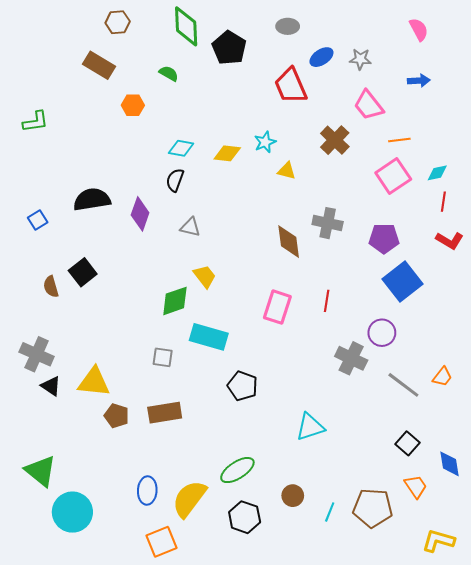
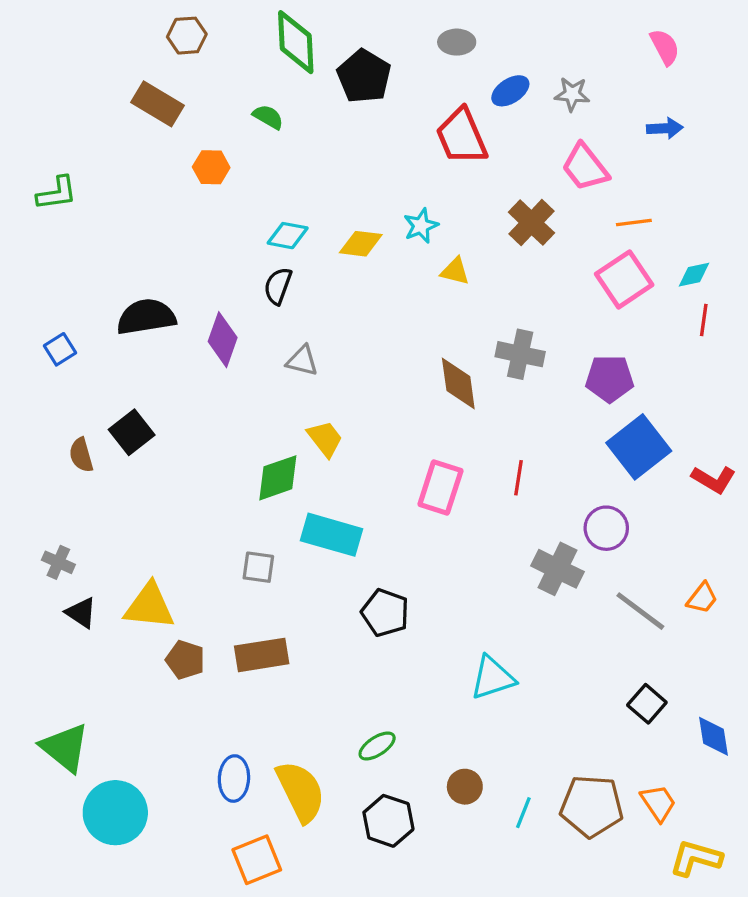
red L-shape: (450, 240) -> (714, 479), moved
gray cross: (37, 354) -> (58, 562), size x0.6
green ellipse: (237, 470) -> (377, 746), size x0.7
orange trapezoid: (416, 486) -> (658, 803), moved
yellow semicircle: (189, 499) -> (301, 792), turned 117

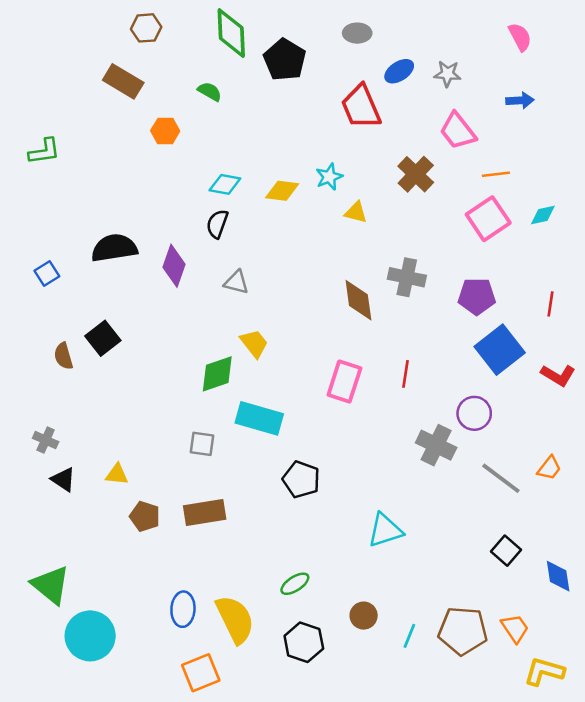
red line: (704, 320) -> (551, 304), moved
yellow triangle: (149, 606) -> (117, 474), size x0.6

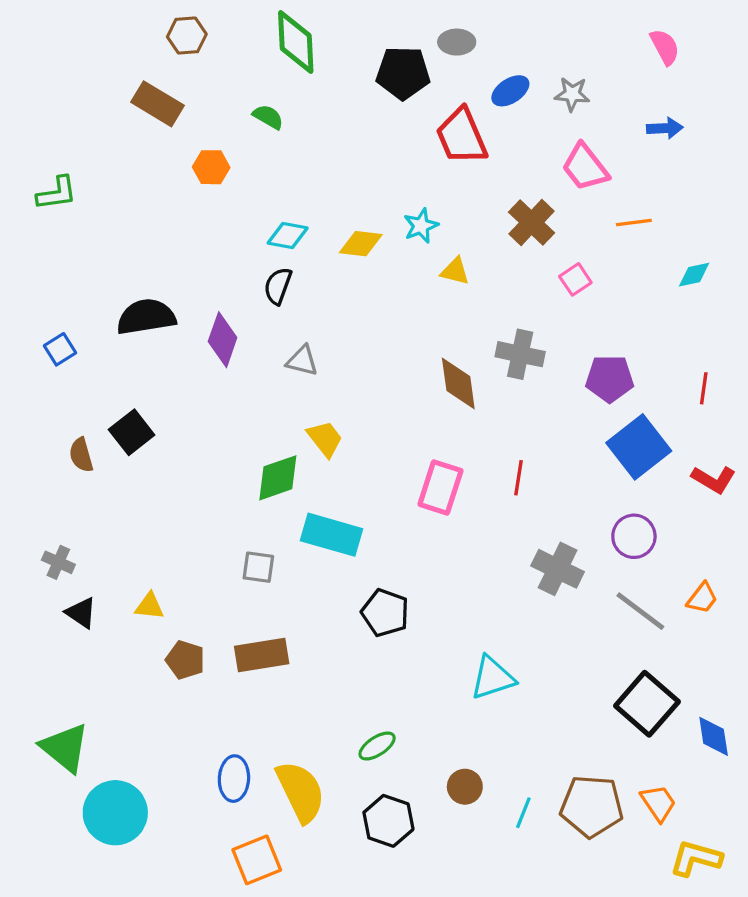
black pentagon: (285, 60) -> (403, 73), moved, turned -30
pink square: (488, 219) -> (575, 279), moved, size x0.6
purple circle: (474, 413) -> (634, 536), moved
black square: (506, 551) -> (647, 704), size x1.6

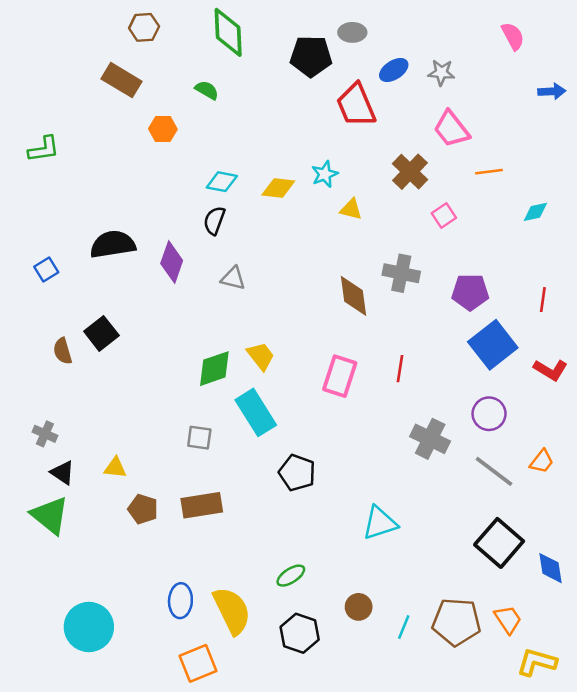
blue arrow: (665, 128) -> (552, 91), moved
yellow trapezoid: (325, 439) -> (261, 356), moved
cyan rectangle: (332, 535) -> (256, 412), turned 42
green triangle: (65, 748) -> (50, 515), moved

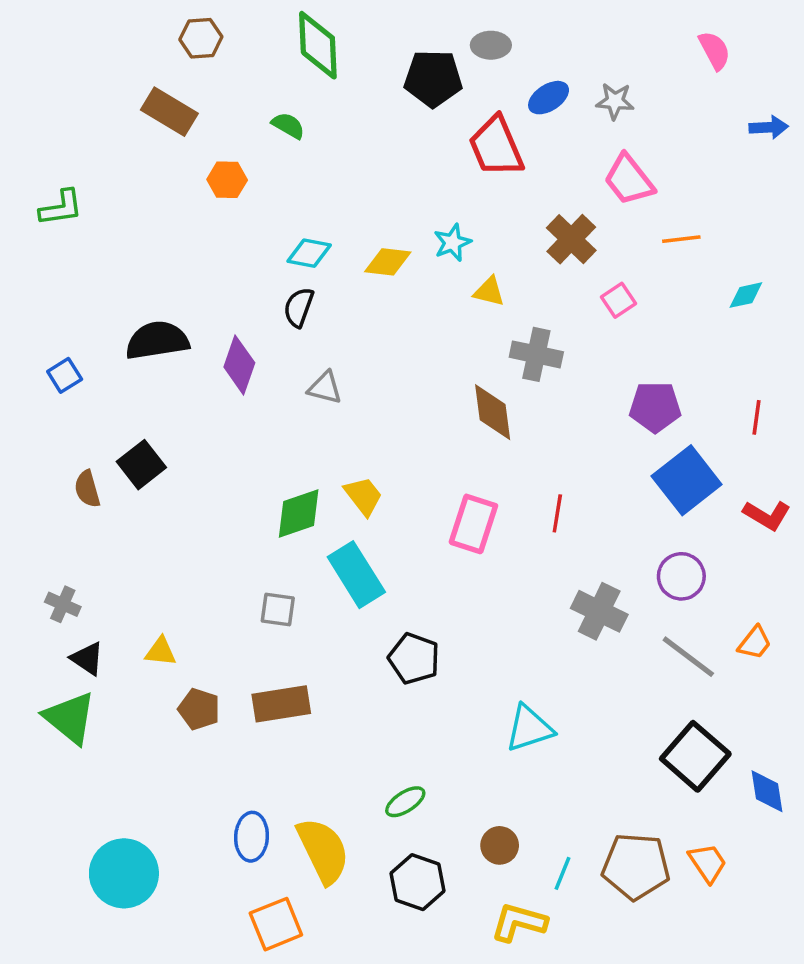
gray cross: (401, 273) -> (536, 354), moved
yellow L-shape: (537, 662) -> (519, 922), moved

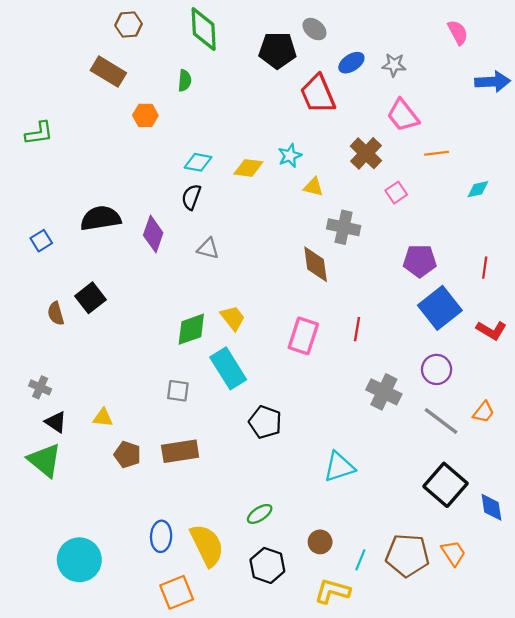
gray ellipse: (491, 45) -> (314, 29), turned 40
green semicircle: (288, 126) -> (185, 81), turned 65
blue arrow: (769, 127) -> (493, 82), size x1.4

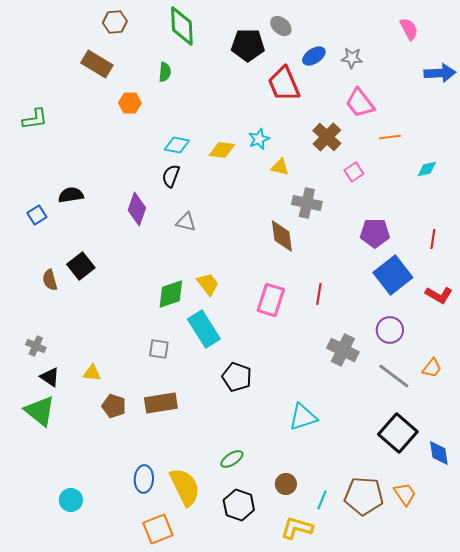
black semicircle: (101, 218) -> (71, 195), moved, size x0.7
cyan circle: (79, 560) -> (71, 500), size x0.6

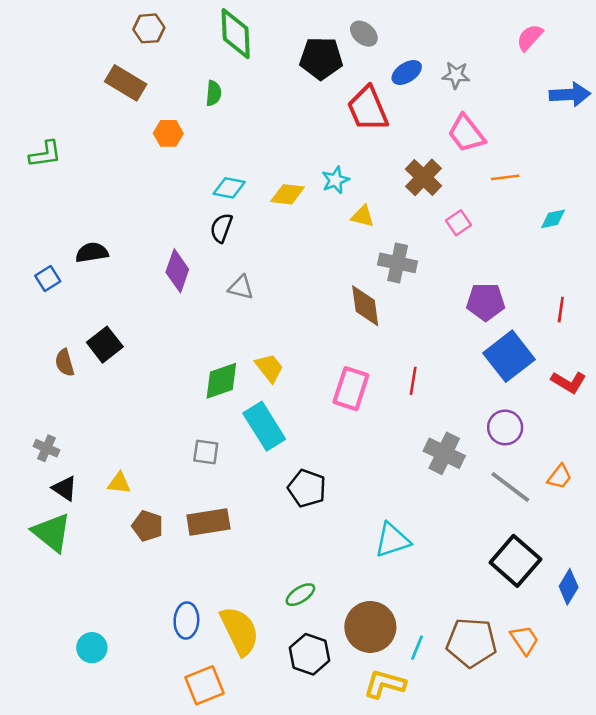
pink semicircle: (409, 29) -> (530, 38), turned -110
blue diamond: (439, 453) -> (569, 587), turned 40
brown circle: (286, 484) -> (370, 627), size x1.8

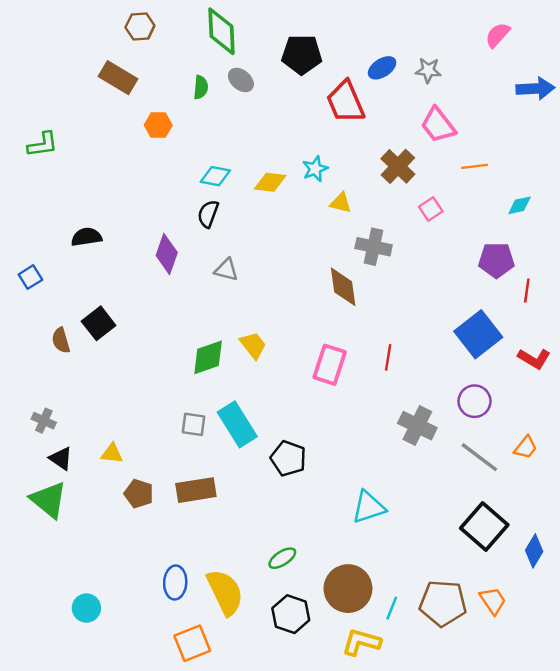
gray ellipse: (364, 34) -> (241, 80), moved
blue square: (48, 278) -> (30, 277), moved
purple pentagon: (486, 302) -> (496, 260), moved
cyan rectangle: (264, 426) -> (237, 424), moved

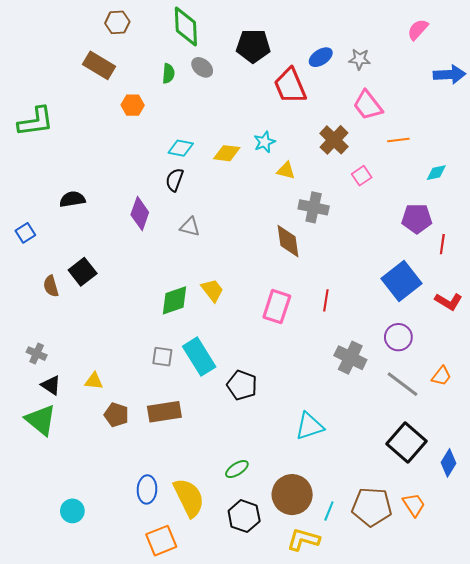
green L-shape: (43, 144) -> (36, 122), size x1.4

